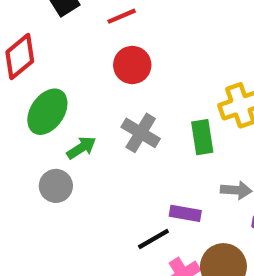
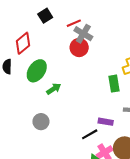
gray cross: (141, 133) -> (83, 34), moved
gray circle: (56, 186) -> (41, 122), moved

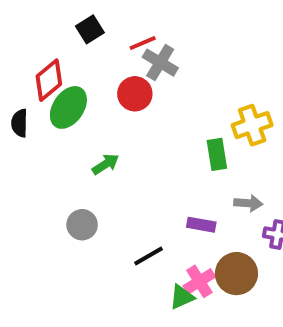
red circle: (79, 47) -> (135, 94), moved
green ellipse: (37, 71) -> (68, 107), moved
black line: (90, 134) -> (149, 256), moved

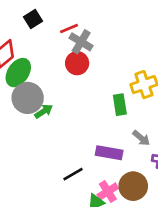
red circle: (135, 94) -> (77, 63), moved
gray arrow: (248, 203) -> (141, 138), turned 36
gray circle: (82, 225) -> (28, 98), moved, size x1.5
purple rectangle: (201, 225) -> (109, 153), size x1.4

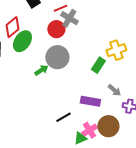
red circle: (77, 63) -> (56, 29), moved
gray circle: (28, 98) -> (57, 57), moved
green rectangle: (120, 105) -> (98, 65), turned 42

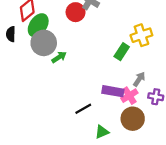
gray circle: (57, 57) -> (44, 43), moved
gray arrow: (114, 90) -> (139, 79), turned -96
pink cross: (89, 130) -> (129, 96), moved

